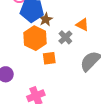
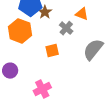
orange hexagon: (35, 38) -> (20, 31), moved

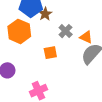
orange triangle: (82, 14) -> (86, 37), moved

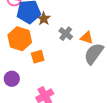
orange square: (50, 53) -> (38, 57), moved

